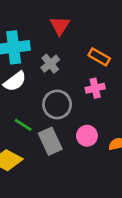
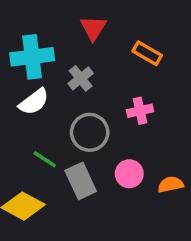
orange rectangle: (99, 57) -> (147, 53), moved

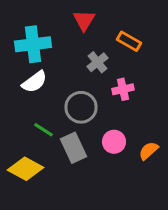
gray cross: (81, 78) -> (97, 62), moved
orange semicircle: (171, 184) -> (148, 151), turned -30

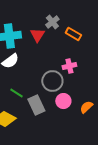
red triangle: (84, 20) -> (37, 35), moved
gray cross: (97, 62) -> (52, 22), moved
gray circle: (81, 107) -> (52, 81), moved

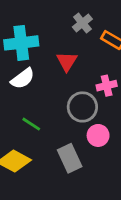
red triangle: (37, 35) -> (67, 61), moved
gray rectangle: (36, 105) -> (70, 158), moved

